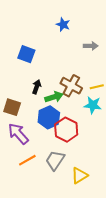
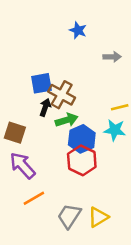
blue square: (26, 54) -> (41, 83), moved, turned -30
brown cross: (71, 86) -> (62, 95), moved
blue hexagon: (49, 117) -> (82, 139), moved
gray trapezoid: (55, 160) -> (69, 216), moved

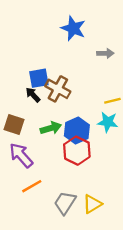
blue star: (78, 30) -> (73, 28), size x1.5
black arrow: (45, 107) -> (33, 95), moved, turned -63
green arrow: (67, 120) -> (51, 128), moved

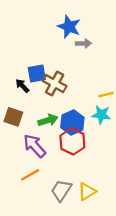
gray arrow: (105, 53) -> (84, 43), moved
black arrow: (33, 95) -> (22, 86), moved
purple arrow: (21, 155) -> (35, 146), moved

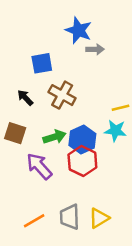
blue square: (37, 73) -> (42, 63), moved
orange line: (30, 175) -> (34, 221), moved
gray trapezoid: (61, 190) -> (70, 217), turned -35

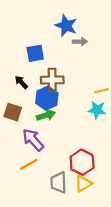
brown cross: (62, 95) -> (52, 80), turned -30
blue hexagon: (82, 139) -> (47, 98), moved
red hexagon: (82, 161) -> (82, 162), moved
orange line: (34, 221) -> (29, 164), moved

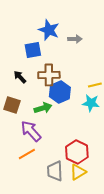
blue star: (66, 26) -> (49, 30), moved
blue hexagon: (47, 98) -> (60, 92), moved

